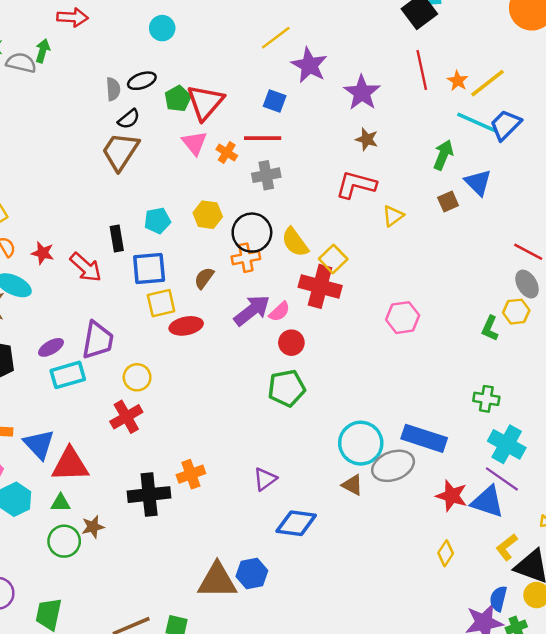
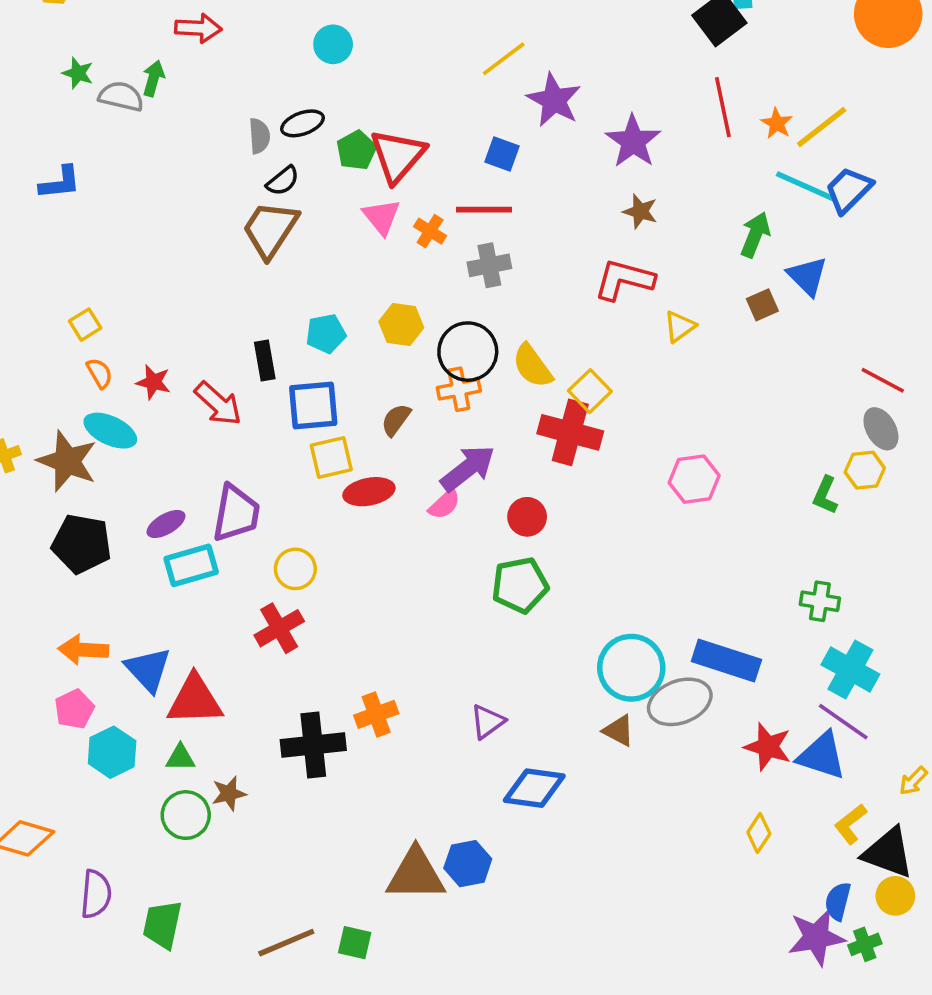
pink semicircle: (279, 312) -> (444, 504), moved

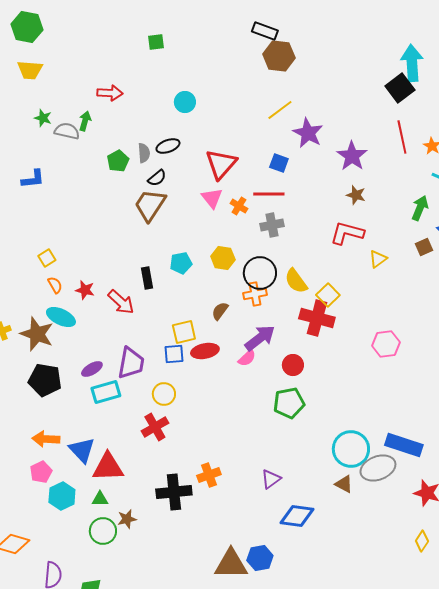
green pentagon: (356, 150) -> (118, 161), moved
blue square: (313, 405) -> (174, 354), moved, size x0.7

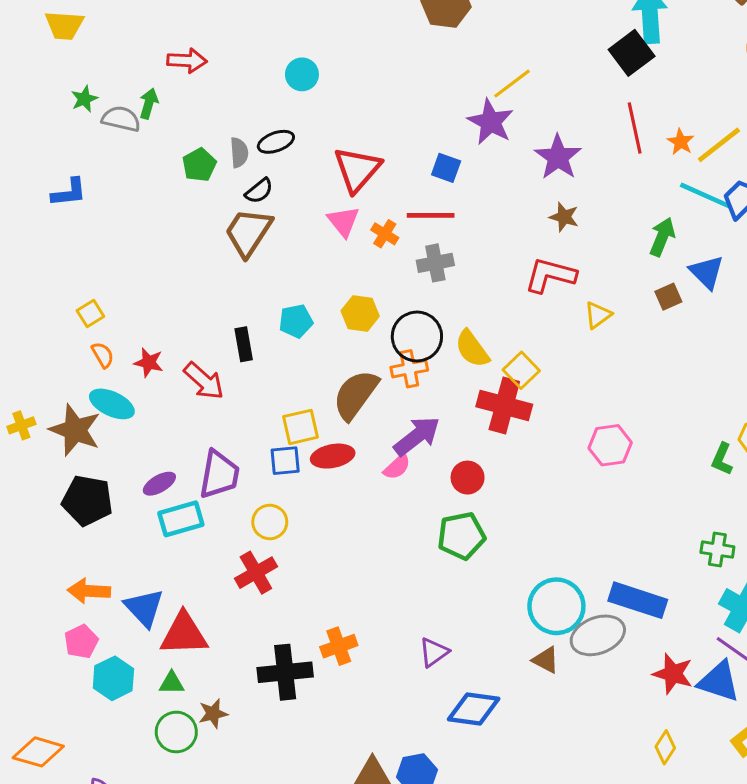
yellow line: (280, 110) -> (512, 84), moved
green star: (43, 118) -> (84, 99), turned 30
brown semicircle: (220, 311) -> (356, 395), size x1.8

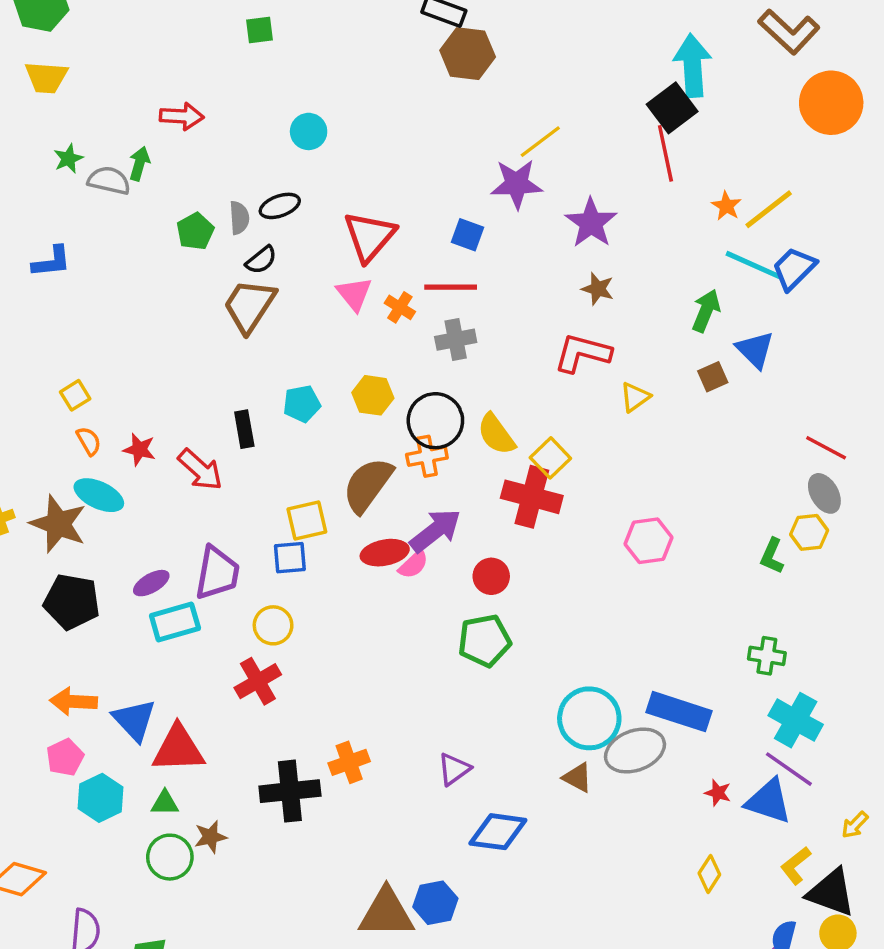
purple star: (491, 122) -> (517, 184), turned -30
red line: (635, 128) -> (665, 153), moved
red ellipse: (333, 456) -> (385, 553), moved
red star: (673, 674) -> (718, 793), size x0.6

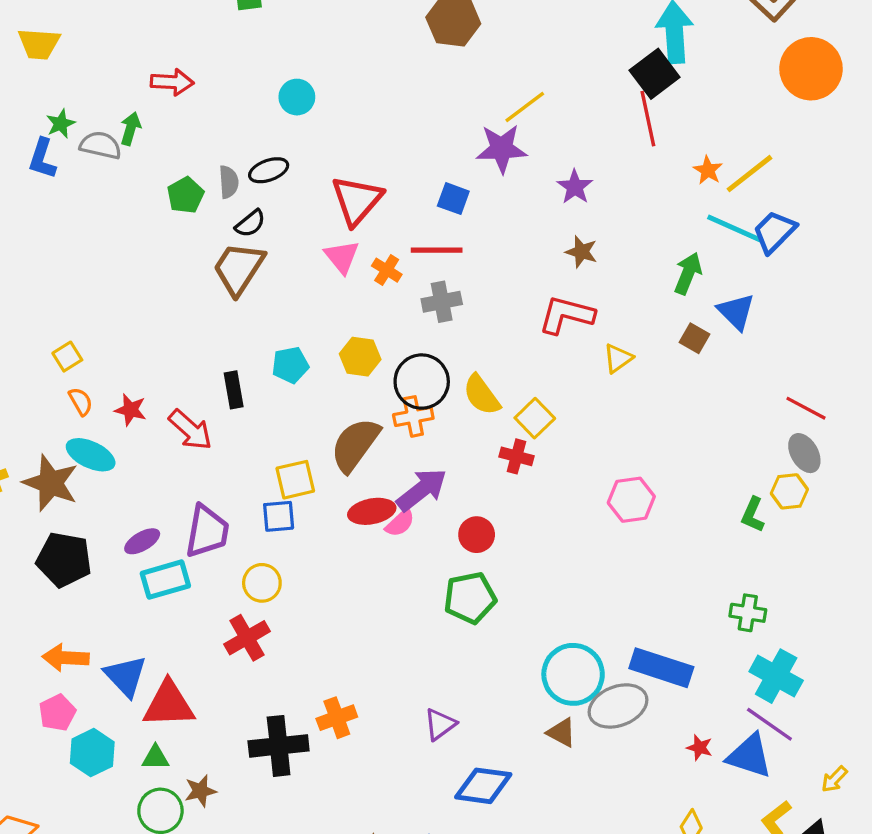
purple star: (591, 223) -> (575, 187), size x0.7
blue L-shape: (51, 262) -> (42, 159), moved, turned 114
brown square: (713, 377) -> (695, 338), turned -36
red cross: (532, 497) -> (517, 456), size x0.6

